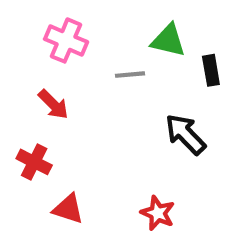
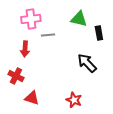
pink cross: (66, 40) -> (31, 19), turned -30
gray line: (130, 75) -> (48, 35), moved
red arrow: (53, 104) -> (25, 49), turned 49

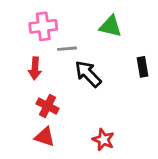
black rectangle: (99, 33) -> (143, 67), moved
black arrow: (87, 63) -> (88, 74), moved
red cross: (16, 76) -> (47, 106), moved

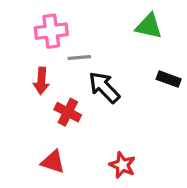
green triangle: (110, 26) -> (149, 26), moved
black rectangle: (143, 67) -> (169, 79), turned -60
red cross: (47, 106) -> (68, 112), moved

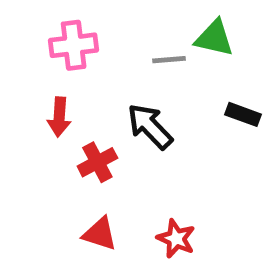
gray line: (79, 58) -> (169, 60), moved
red cross: (68, 112) -> (97, 162), turned 35
red triangle: (53, 162) -> (100, 234), moved

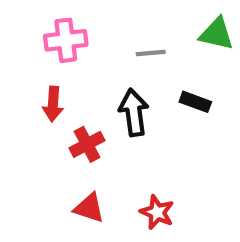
green triangle: (214, 38) -> (217, 34), moved
black rectangle: (243, 114) -> (195, 102), moved
black arrow: (150, 126) -> (134, 112), turned 36

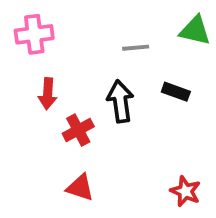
pink cross: (66, 40) -> (34, 34), moved
red star: (157, 212) -> (185, 191), moved

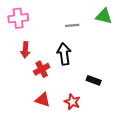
black rectangle: (176, 92) -> (94, 80), moved
red star: (185, 191) -> (72, 102), moved

